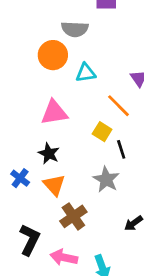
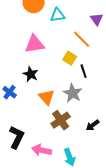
orange triangle: (54, 185) -> (47, 97), moved
brown cross: (73, 216) -> (61, 120), moved

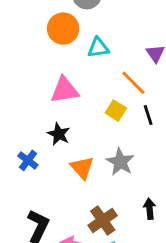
black line: (84, 71) -> (148, 115), moved
brown cross: (61, 120) -> (103, 220), moved
black arrow: (93, 125) -> (150, 209), turned 120

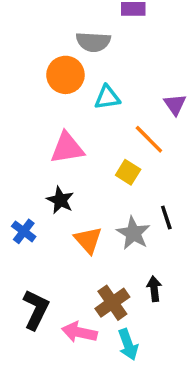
black line: (148, 115) -> (166, 217), moved
black arrow: (150, 209) -> (154, 289), moved

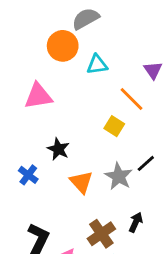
gray semicircle: (93, 42) -> (86, 19), turned 148
pink triangle: (67, 148) -> (38, 96), moved
black line: (166, 217) -> (146, 163), turned 66
black arrow: (154, 289) -> (136, 222), turned 30

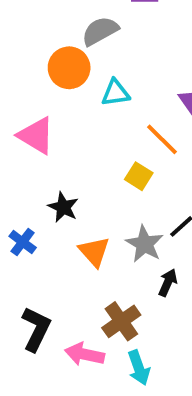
pink triangle: (38, 96) -> (36, 136), turned 40
black arrow: (136, 222) -> (168, 283), moved

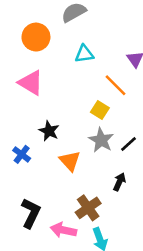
orange circle: (69, 68) -> (36, 37), moved
gray star: (145, 244) -> (101, 140), moved

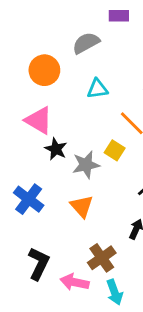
black star: (49, 131) -> (56, 149), moved
gray star: (101, 140) -> (86, 165), moved, turned 30
blue cross: (22, 154) -> (29, 199), size x1.5

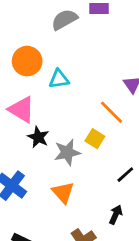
gray semicircle: (86, 43) -> (64, 20), moved
cyan triangle: (97, 89) -> (59, 79), moved

